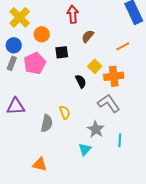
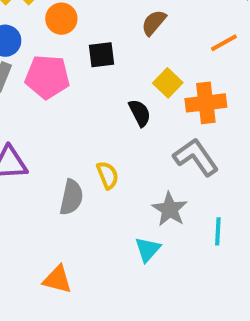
pink pentagon: (35, 63) -> (47, 77), turned 30

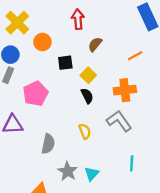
pink pentagon: (47, 77) -> (36, 94), moved, turned -30
yellow square: (168, 83) -> (88, 75), moved
yellow semicircle: (108, 175) -> (85, 131), moved
gray star: (170, 209) -> (68, 171), moved

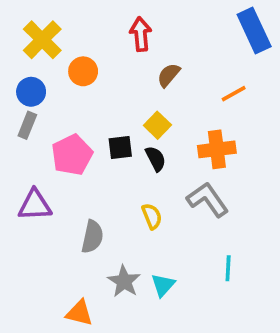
black square: (65, 63) -> (120, 148), moved

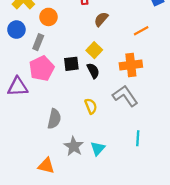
gray rectangle: (27, 125) -> (38, 42), moved
purple triangle: (35, 205) -> (18, 87), moved

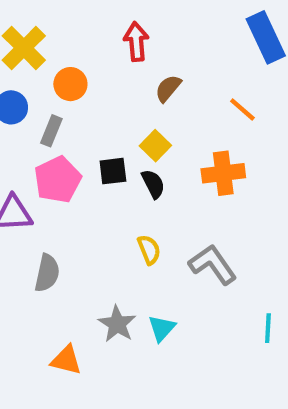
orange line: (141, 31) -> (242, 110), turned 70
gray L-shape: (125, 96) -> (213, 265), moved
gray semicircle: (54, 119) -> (47, 273), moved
cyan line: (138, 138) -> (268, 328), moved

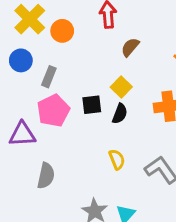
orange circle: (70, 84) -> (62, 31), moved
black semicircle: (153, 184) -> (120, 114), turned 48

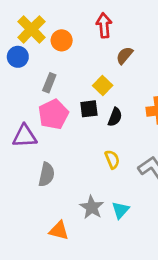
blue circle: (21, 60) -> (18, 57), moved
yellow square: (121, 87) -> (103, 86), moved

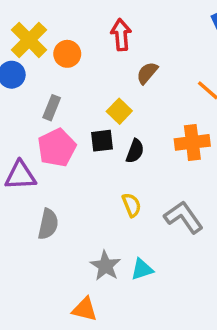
cyan triangle: (120, 210) -> (142, 269), turned 30
orange triangle: (59, 231) -> (85, 309), moved

